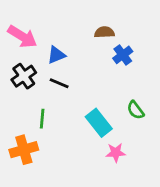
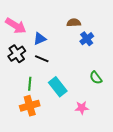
cyan rectangle: (99, 123) -> (58, 87), moved
orange cross: (24, 150) -> (30, 106), moved

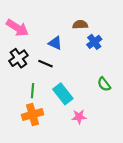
blue triangle: (40, 39) -> (55, 43), moved, turned 48
pink star: (82, 108) -> (79, 117), moved

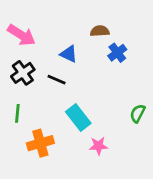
green semicircle: (104, 84) -> (138, 113), moved, turned 64
green line: (33, 91) -> (17, 113), moved

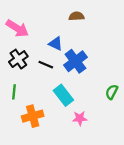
brown semicircle: (100, 31) -> (77, 16), moved
blue cross: (117, 53) -> (75, 61), moved, size x1.5

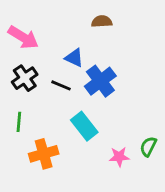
green semicircle: (112, 92) -> (148, 147), moved
pink star: (80, 118) -> (119, 157), moved

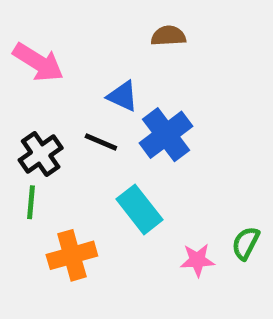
black cross: (25, 78) -> (41, 154), moved

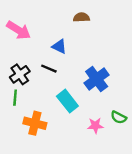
blue cross: (166, 135) -> (97, 79), moved
green semicircle: (246, 243) -> (119, 117), turned -91
orange cross: (72, 255) -> (35, 123), turned 30

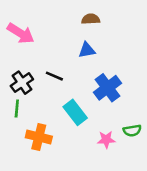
blue triangle: (59, 46) -> (87, 50), moved, turned -35
green semicircle: (119, 117) -> (132, 131), turned -35

